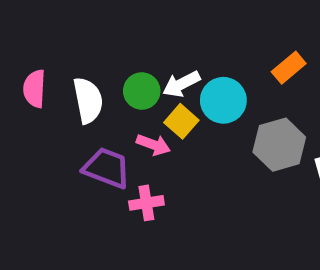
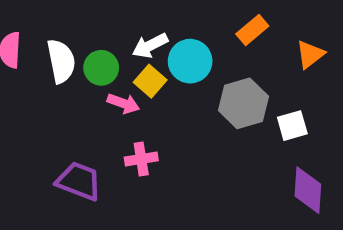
green circle: (142, 91) -> (101, 68), moved
purple trapezoid: (107, 168) -> (79, 181), moved
pink cross: (146, 203) -> (141, 159), moved

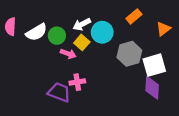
white semicircle: (61, 61) -> (37, 32), turned 70
white square: (292, 126) -> (154, 65), size x1.5
purple trapezoid: (79, 181) -> (59, 92), moved
purple diamond: (308, 190) -> (152, 88), moved

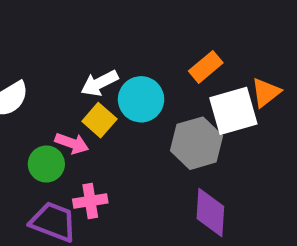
green circle: (57, 36) -> (46, 164), moved
white square: (154, 65) -> (233, 111), moved
purple diamond: (152, 88) -> (210, 213), moved

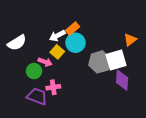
orange rectangle: (206, 67) -> (72, 29), moved
white square: (233, 111) -> (116, 60), moved
purple diamond: (210, 213) -> (122, 80), moved

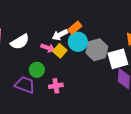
pink arrow: (45, 62) -> (48, 48), moved
gray hexagon: (100, 62) -> (97, 50), moved
purple trapezoid: (37, 96) -> (25, 85), moved

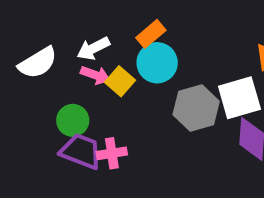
white arrow: (60, 35) -> (93, 48), moved
gray hexagon: (97, 50) -> (196, 108), moved
purple trapezoid: (25, 85) -> (81, 151), moved

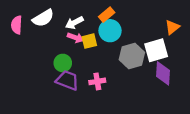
white semicircle: (38, 63) -> (43, 18), moved
yellow square: (120, 81) -> (89, 41), turned 35
pink cross: (112, 153) -> (97, 81), moved

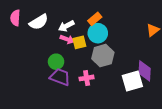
pink semicircle: (17, 25) -> (15, 18), moved
white square: (156, 50) -> (132, 81), moved
gray hexagon: (132, 56) -> (103, 56), moved

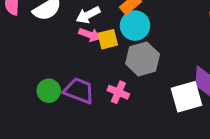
green circle: (56, 62) -> (49, 91), moved
pink cross: (87, 78) -> (118, 92), turned 32

